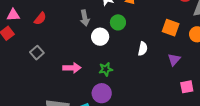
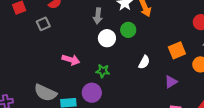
orange square: (171, 28) -> (177, 50), turned 30
gray square: (37, 53) -> (43, 24), moved

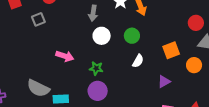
green circle: (128, 30) -> (132, 36), moved
purple circle: (92, 93) -> (98, 91), moved

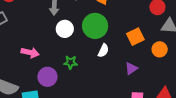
green circle: (132, 36) -> (95, 26), size x1.6
green star: (96, 68) -> (71, 62), moved
purple circle: (98, 91) -> (47, 77), moved

